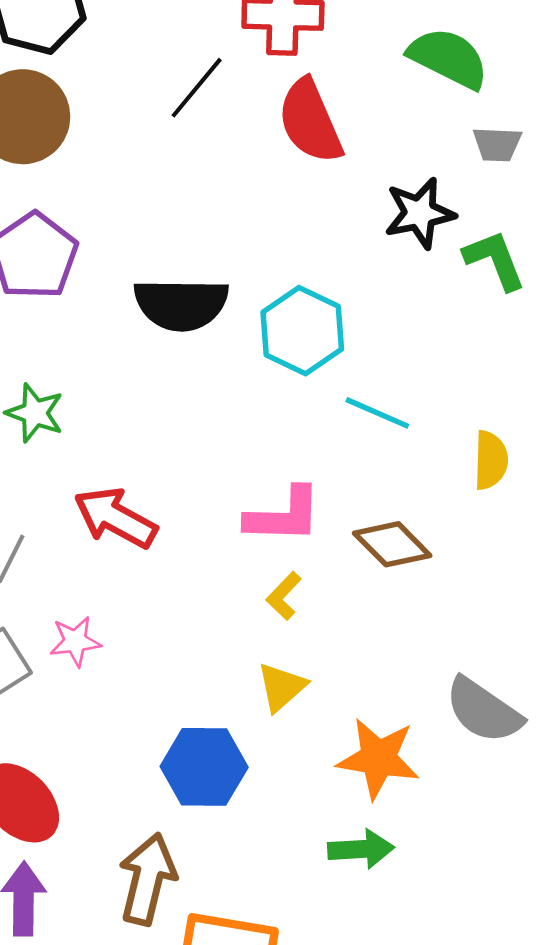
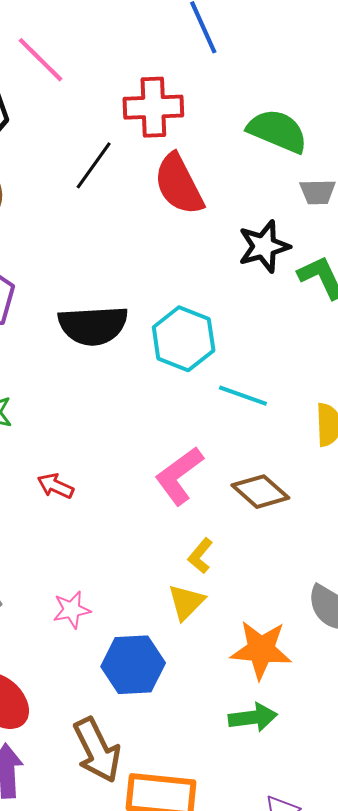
pink L-shape: (284, 515) -> (179, 476), turned 146
red arrow: (115, 518) -> (55, 486), size x0.6
yellow L-shape: (284, 596) -> (200, 556), moved
pink star: (75, 641) -> (72, 610), moved
brown arrow: (147, 879) -> (97, 750), turned 144

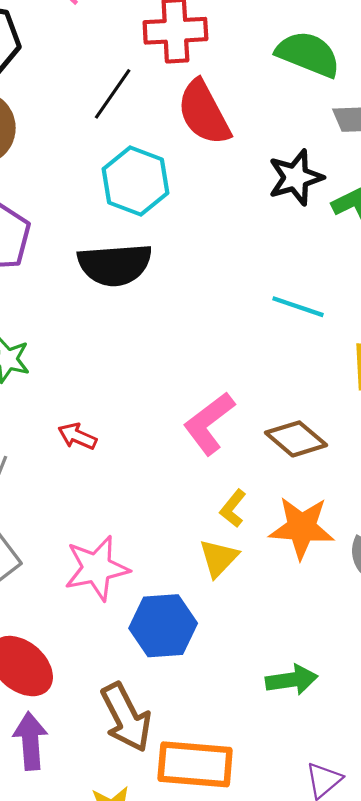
cyan hexagon: (184, 339) -> (136, 181), moved
cyan line: (243, 396) -> (298, 307), moved
pink star: (72, 610) -> (97, 568), size x1.6
orange star: (261, 650) -> (302, 528), moved

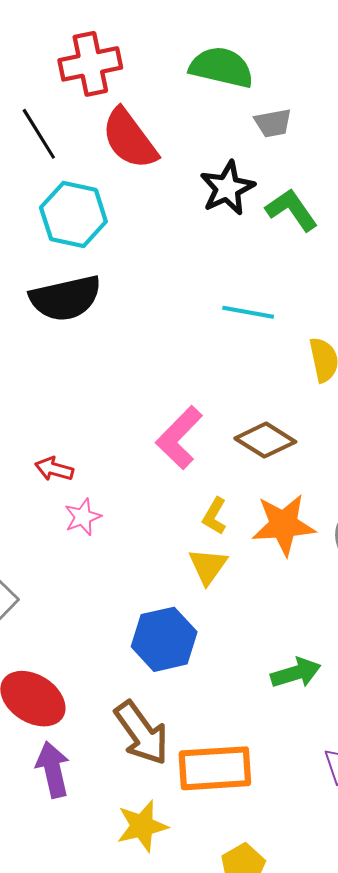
black line: (113, 94) -> (39, 134), turned -58
pink star: (97, 568) -> (83, 517), moved, size x0.6

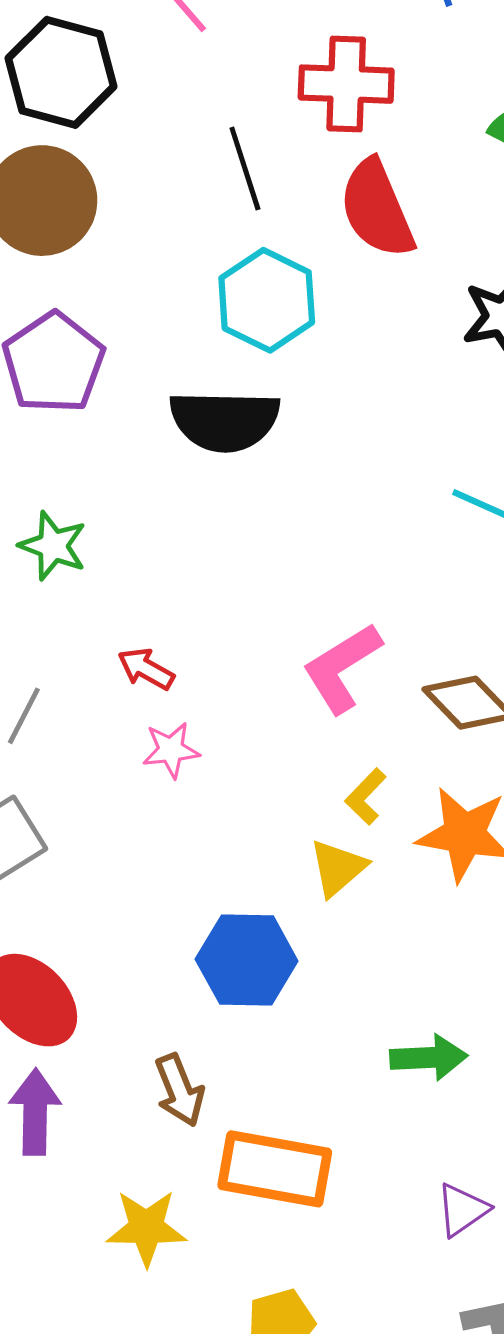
brown arrow: (142, 733) -> (179, 1090), size x0.7

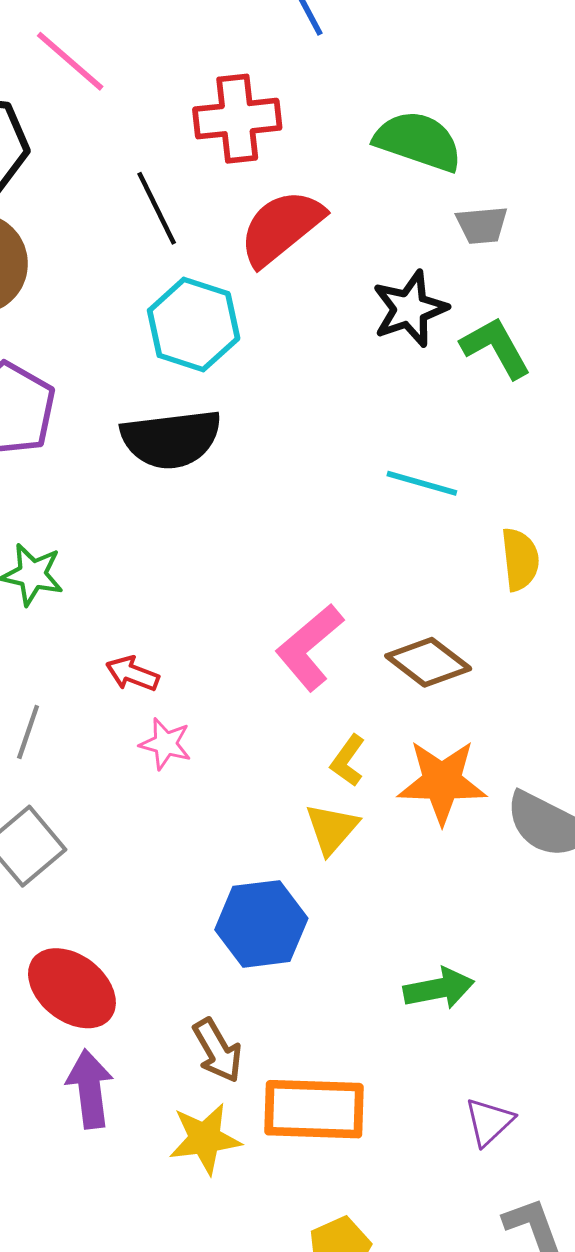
red semicircle: (377, 209) -> (281, 228), turned 82
pink star: (171, 750) -> (165, 744), turned 30
yellow star: (146, 1228) -> (205, 1139), moved

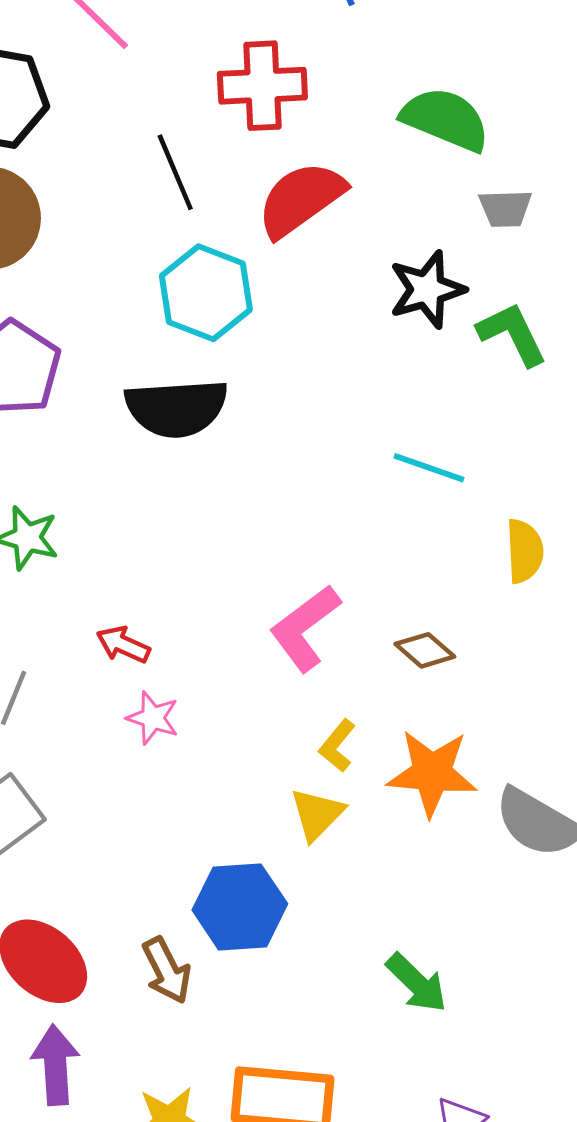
brown diamond: (428, 662) -> (425, 650), size x0.7
green arrow: (439, 988) -> (417, 983), turned 52
brown arrow: (218, 1050) -> (167, 970), moved

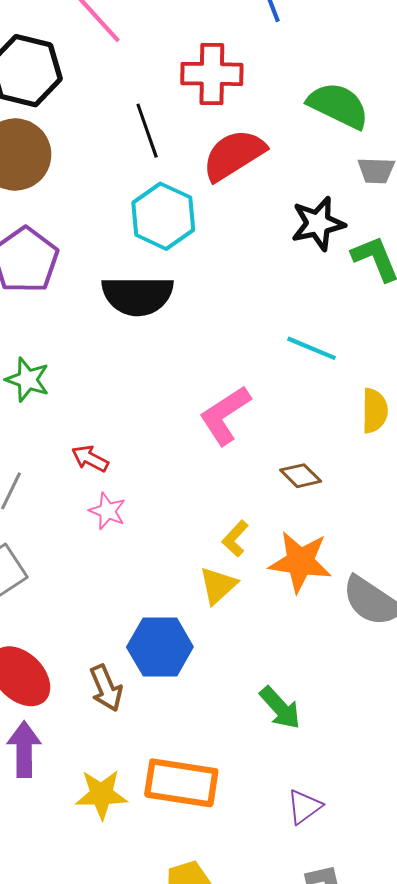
pink L-shape: (305, 628) -> (225, 415), moved

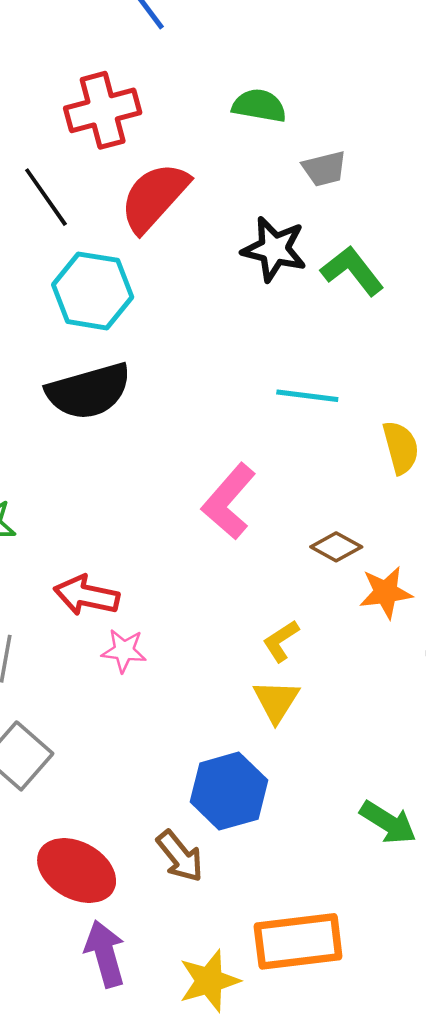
green semicircle: (338, 105) -> (259, 106), size x0.7
black star: (318, 224) -> (274, 249), turned -30
red arrow: (90, 458) -> (87, 595), size x1.4
yellow L-shape: (235, 539) -> (281, 641), turned 30
orange star: (300, 562) -> (386, 592), moved, size x0.7

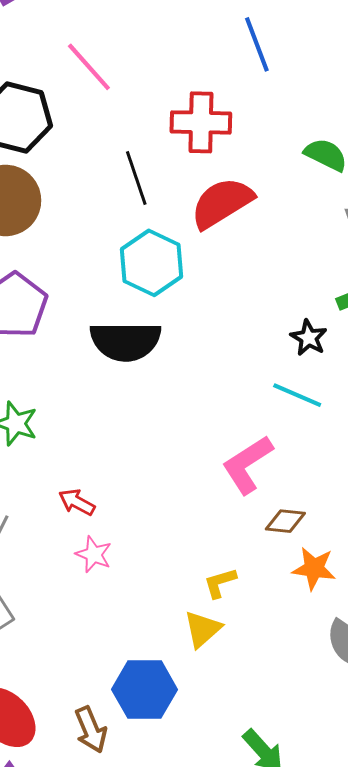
black star: (274, 249) -> (309, 338), moved, size x0.7
pink L-shape: (229, 501) -> (247, 465), moved
brown diamond: (336, 547) -> (285, 521), turned -39
red arrow: (87, 595) -> (77, 502), size x0.7

